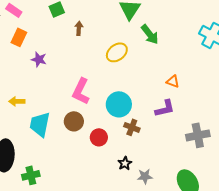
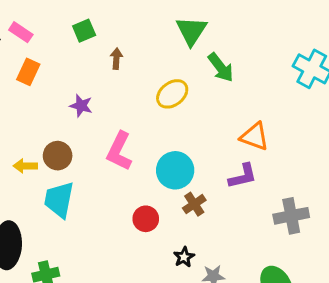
purple star: (39, 59) -> (81, 106), moved
orange triangle: (173, 81) -> (254, 137), size x1.5
brown circle: (74, 121) -> (58, 156), moved
brown cross: (132, 127) -> (194, 204), turned 35

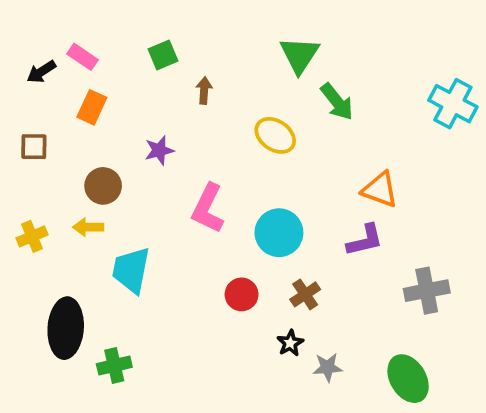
yellow ellipse: (172, 94) -> (275, 135), turned 72
purple star: (81, 106) -> (159, 150), turned -30
brown circle: (58, 156) -> (103, 186), moved
brown cross: (194, 204) -> (305, 294), moved

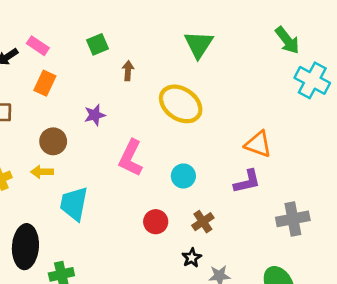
green arrow: (337, 102) -> (287, 40), moved
yellow ellipse: (275, 135) -> (181, 104), size x1.4
cyan circle: (279, 233) -> (183, 176), size x0.7

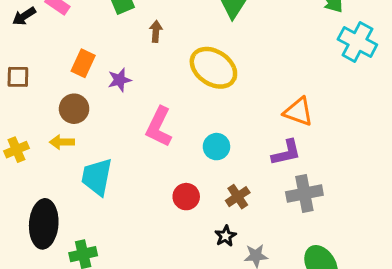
orange rectangle: (45, 83) -> (83, 63), moved
gray cross: (293, 219) -> (304, 194), moved

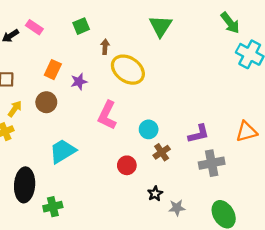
yellow ellipse: (213, 68) -> (128, 70), moved
orange triangle: (298, 112) -> (246, 132), moved, turned -35
yellow arrow: (62, 142) -> (15, 109), moved, turned 126
cyan trapezoid: (97, 177) -> (63, 151), turned 48
brown cross: (238, 197) -> (162, 152), moved

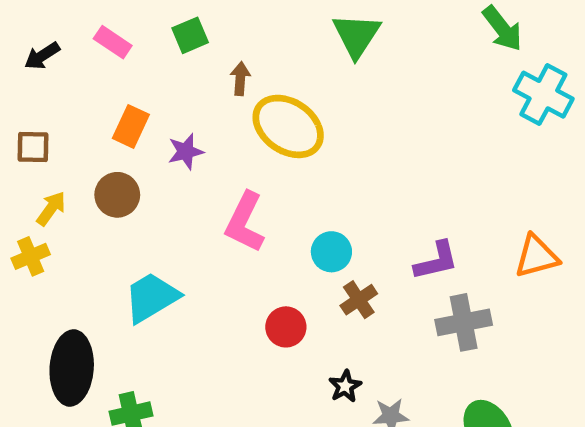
pink rectangle: (34, 27) -> (113, 42), moved

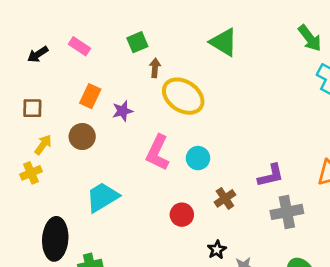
green square: (190, 35) -> (137, 42), moved
green triangle: (357, 35) -> (224, 42), turned -32
cyan circle: (331, 252) -> (198, 158), moved

